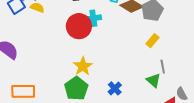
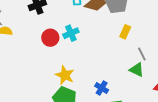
cyan cross: (93, 18) -> (71, 33), moved
red circle: (79, 26) -> (50, 38), size x0.7

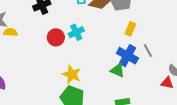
green triangle: (137, 70) -> (118, 70), moved
blue cross: (102, 88) -> (127, 56), moved, size x1.5

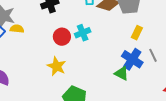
yellow star: (72, 74) -> (57, 66), moved

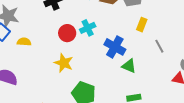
yellow semicircle: (17, 29) -> (24, 42), moved
blue cross: (132, 59) -> (115, 47), moved

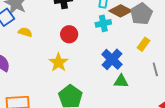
cyan cross: (88, 28) -> (103, 23), moved
green triangle: (129, 66) -> (121, 81), turned -35

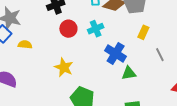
cyan cross: (103, 23) -> (96, 29), moved
red circle: (69, 34) -> (68, 29), moved

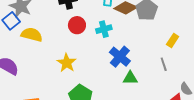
yellow rectangle: (143, 32) -> (173, 41), moved
yellow semicircle: (25, 45) -> (32, 35), size x1.5

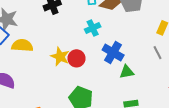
red circle: (77, 25) -> (77, 58), moved
yellow star: (67, 63) -> (60, 57), moved

